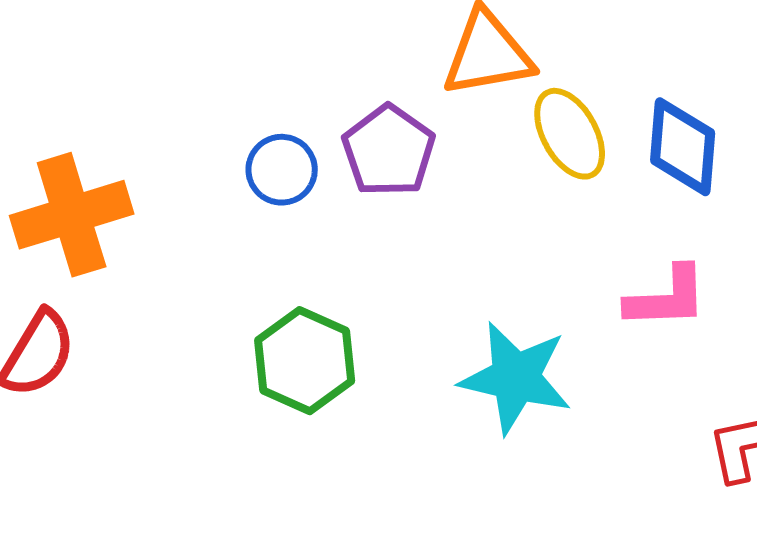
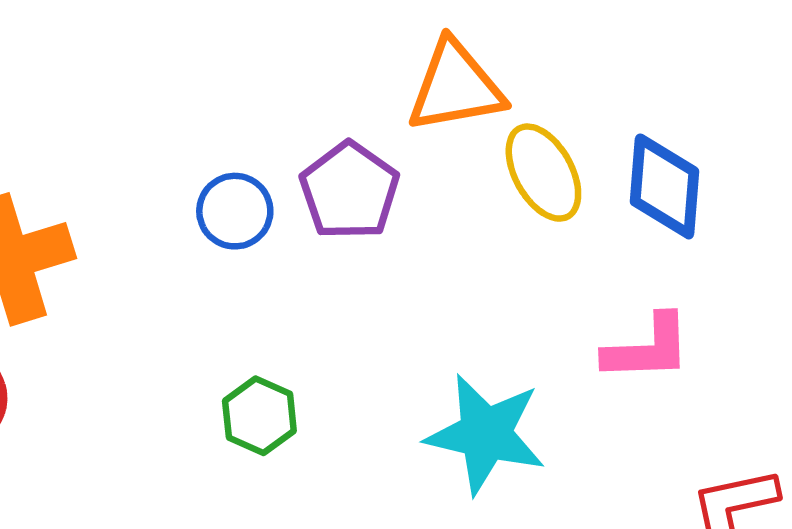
green hexagon: (305, 361) -> (259, 416), size x0.7

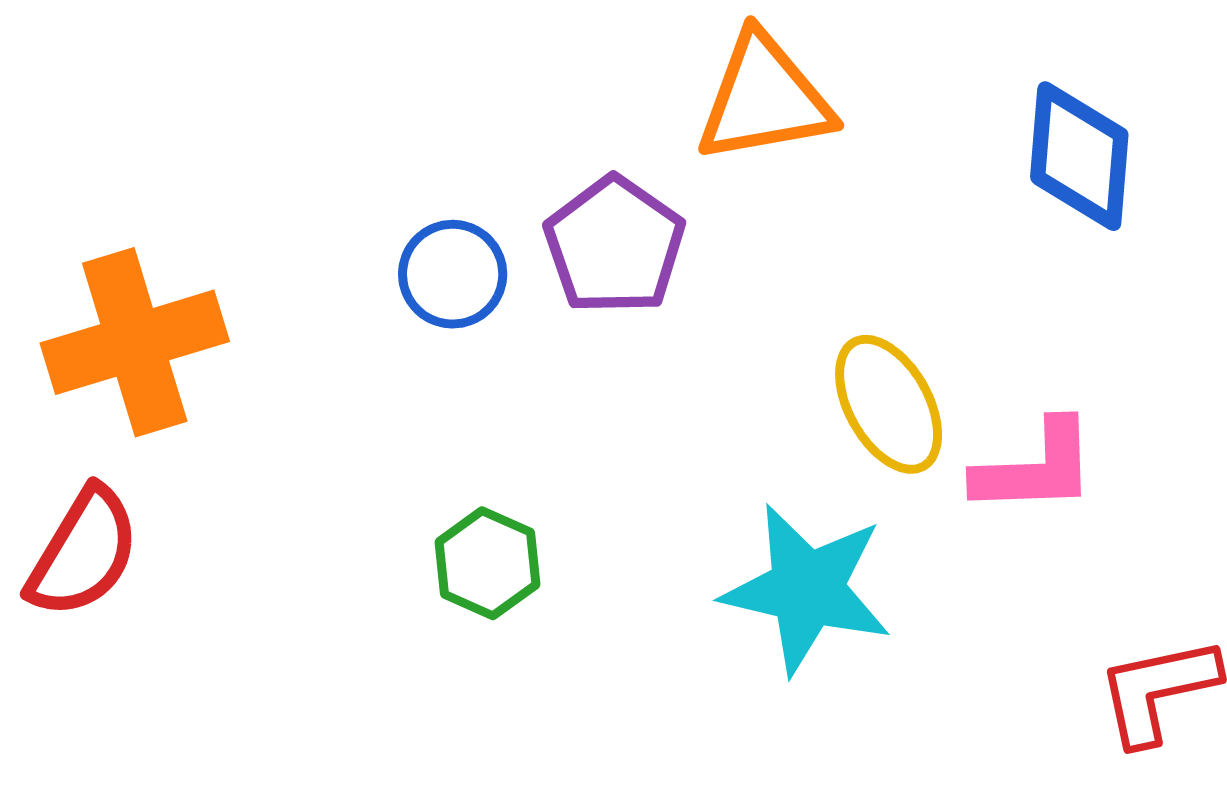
yellow ellipse: (543, 173) -> (889, 404), moved
blue diamond: (665, 186) -> (1079, 156), moved

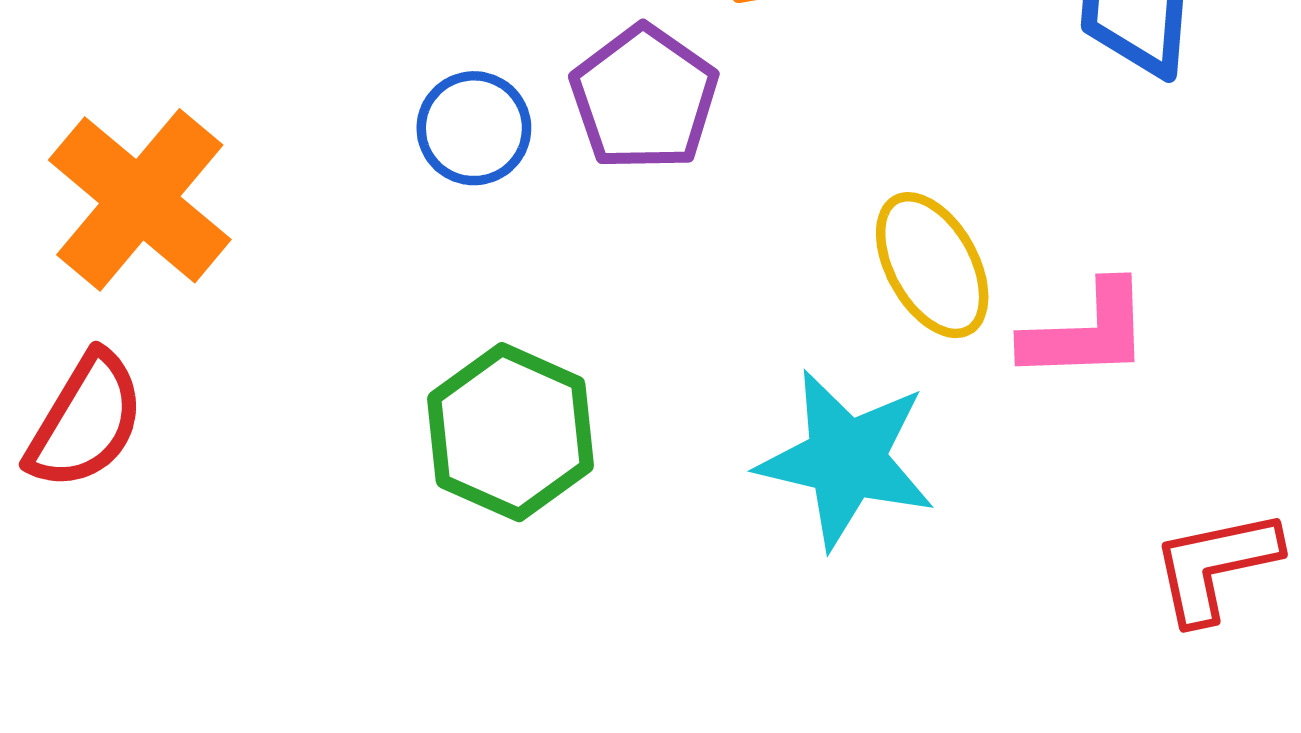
orange cross: (135, 342) -> (140, 200), turned -33
green hexagon: (487, 563) -> (511, 432), size x1.5

